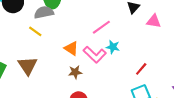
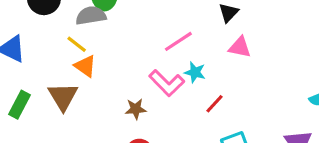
pink triangle: (154, 21) -> (240, 47), moved
orange triangle: (71, 48) -> (85, 66), moved
red line: (141, 69) -> (214, 104), moved

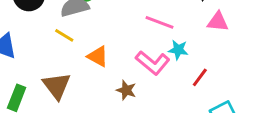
pink line: (178, 41) -> (160, 22), turned 60
orange triangle: (85, 66) -> (98, 56), moved
brown star: (136, 109) -> (126, 90), turned 30

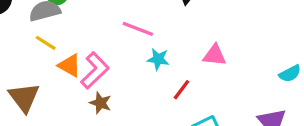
pink triangle: (218, 22) -> (214, 55), moved
yellow line: (64, 35) -> (46, 43), moved
pink L-shape: (153, 63) -> (95, 70), moved, turned -84

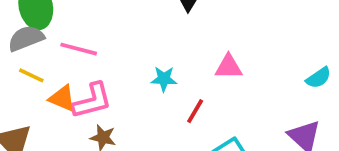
pink line: (138, 29) -> (79, 49), moved
pink L-shape: (95, 70) -> (92, 101), turned 36

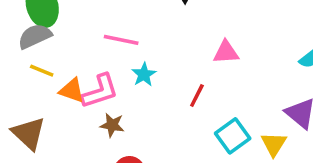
pink line: (79, 49) -> (121, 40), moved
cyan star: (164, 79) -> (144, 74), moved, turned -30

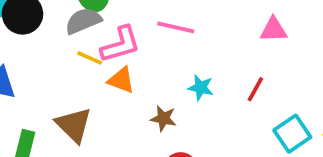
pink triangle: (226, 52) -> (274, 30), moved
cyan star: (144, 74) -> (201, 88), moved, turned -30
pink L-shape: (100, 91) -> (121, 44), moved

